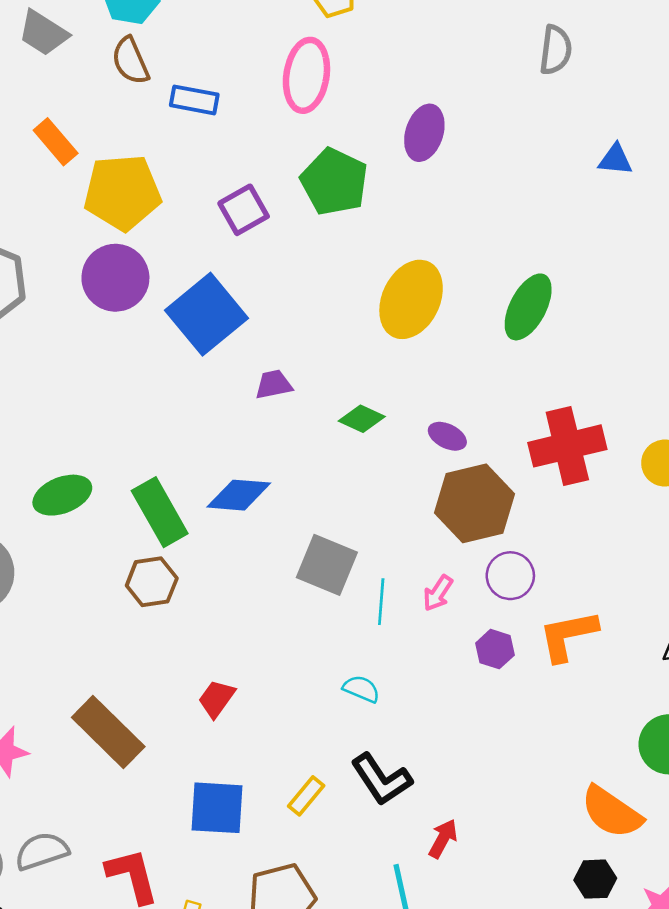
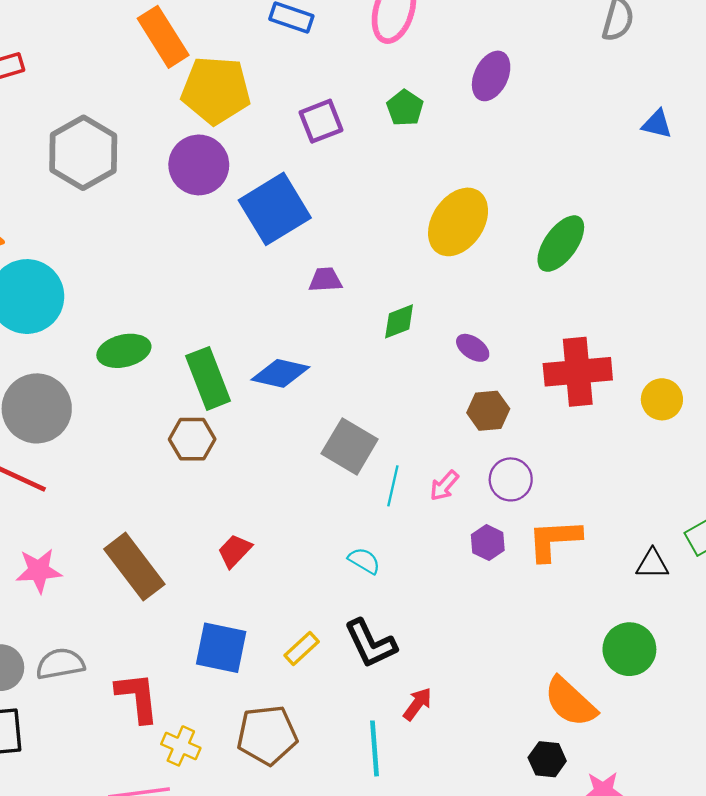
orange rectangle: (56, 142) -> (163, 37), size x1.4
green pentagon: (334, 182) -> (405, 108), size x0.6
green diamond: (362, 419) -> (399, 321), turned -54
brown hexagon: (474, 503) -> (488, 411), size x0.6

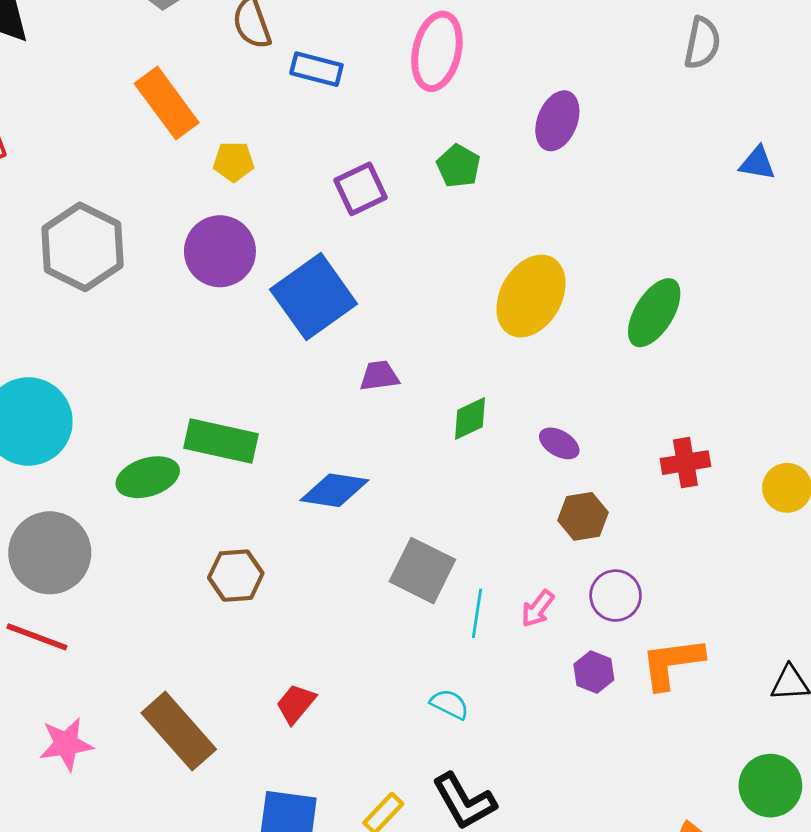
yellow pentagon: (216, 90) -> (234, 162), size x0.5
red cross: (578, 372) -> (685, 463), size x0.6
green rectangle: (208, 378) -> (221, 441), moved, turned -52

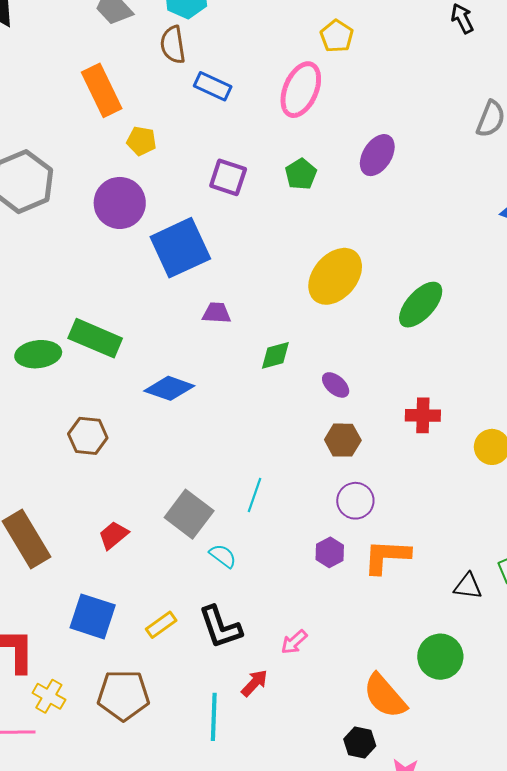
purple square: (360, 189) -> (228, 177), turned 33
gray square: (422, 571) -> (189, 514), moved
pink arrow: (538, 609) -> (294, 642), moved

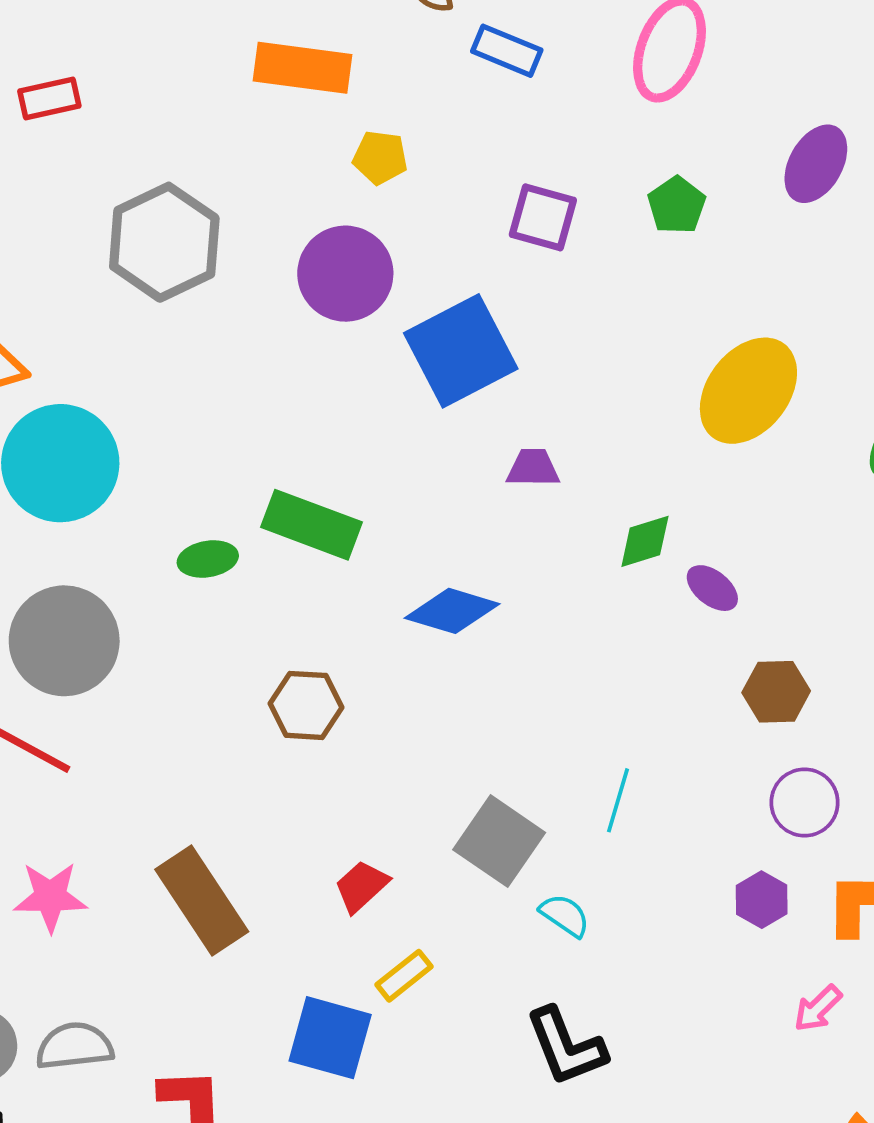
orange rectangle: (102, 90) -> (302, 68), turned -54
green ellipse: (38, 354) -> (208, 559), size x0.7
purple ellipse: (336, 385) -> (712, 588), moved
yellow rectangle: (161, 625) -> (404, 976), moved
pink arrow: (294, 642) -> (818, 1008), moved

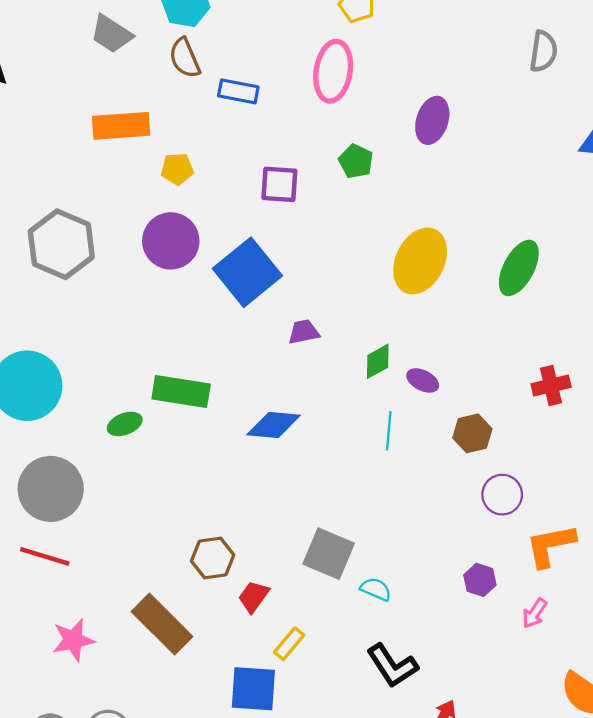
brown hexagon: (306, 705) -> (213, 558), moved
cyan line: (618, 800) -> (389, 431), moved
purple hexagon: (762, 900) -> (480, 580), moved

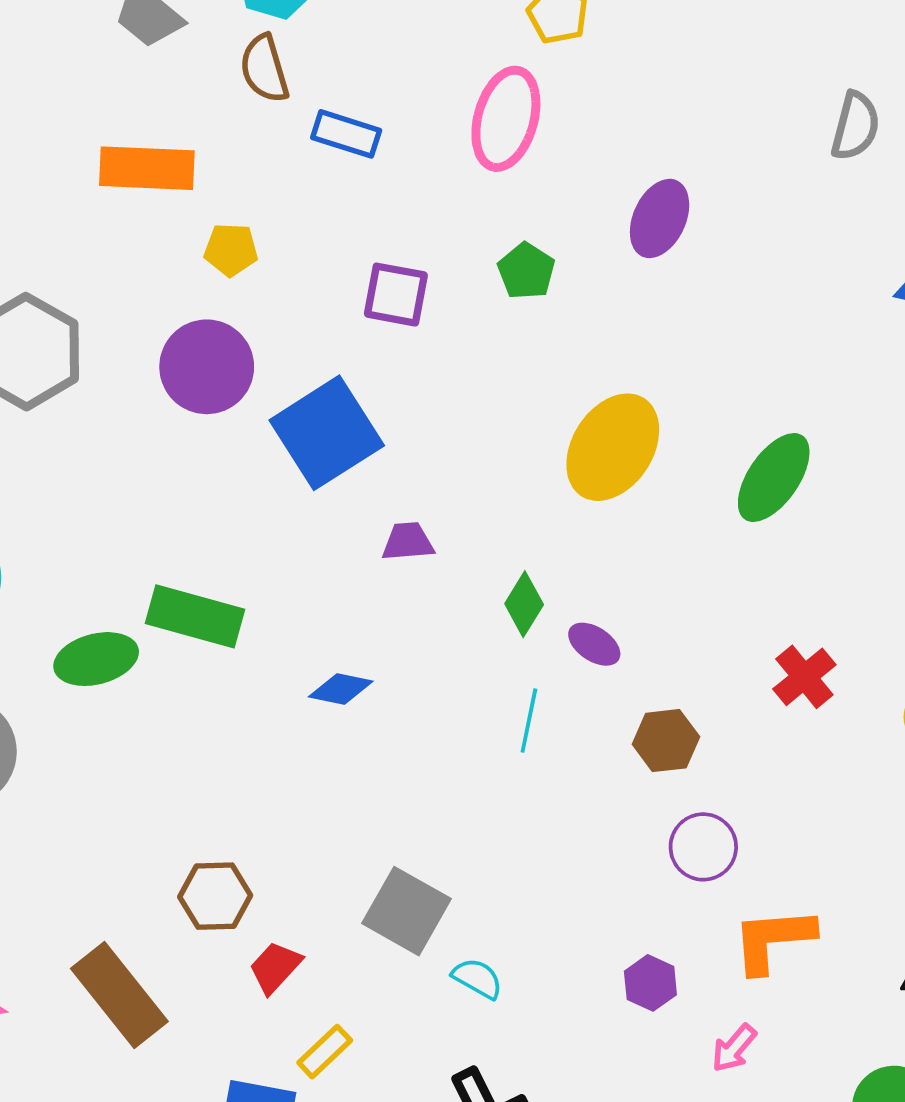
green diamond: (378, 361) -> (524, 604), turned -36
red cross: (551, 385) -> (804, 677), turned -33
green ellipse: (125, 424) -> (96, 659), size x1.4
blue diamond: (274, 425) -> (341, 689), size x0.7

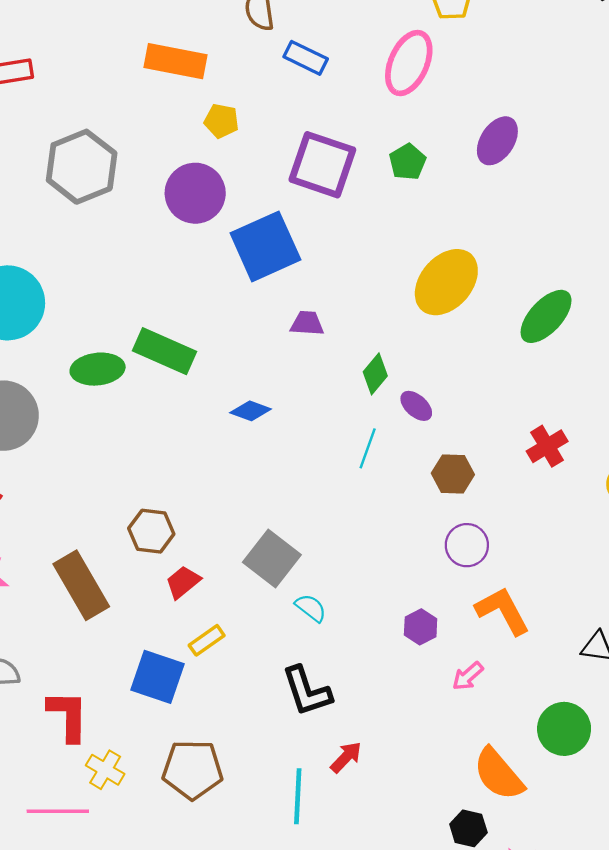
purple square: (396, 295) -> (322, 165), size x1.5
orange L-shape: (773, 940) -> (503, 611), turned 58

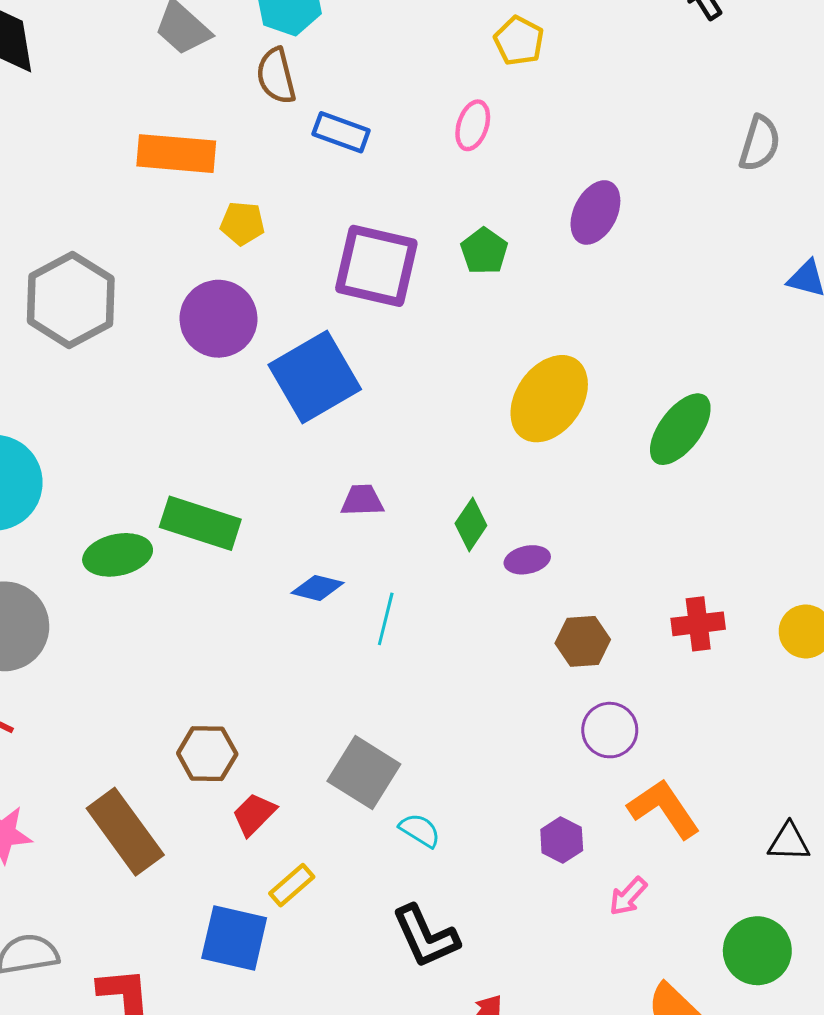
pink ellipse: (409, 63) -> (473, 125), size x0.6
purple trapezoid: (307, 323) -> (362, 500), moved
purple ellipse: (416, 406) -> (527, 560), turned -48
red cross: (547, 446) -> (698, 624), moved, turned 30
cyan line: (368, 448) -> (386, 619), moved

